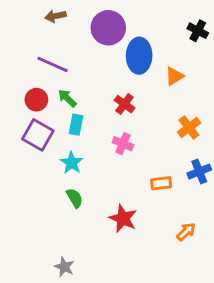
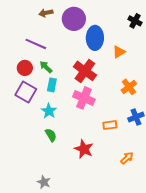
brown arrow: (55, 16) -> (46, 13), moved
red cross: (124, 104) -> (85, 71), size x1.6
pink cross: (123, 144) -> (84, 98), size x1.5

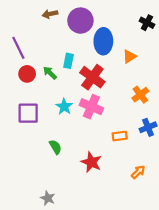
purple line: (36, 44) -> (18, 48), moved, turned 40
cyan rectangle: (52, 85) -> (68, 61), moved
purple square: (26, 92) -> (28, 113), moved, turned -30
cyan star: (49, 111) -> (64, 107), moved

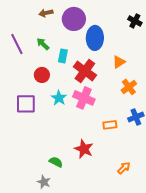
orange triangle: (129, 56) -> (119, 62), moved
green arrow: (50, 73) -> (43, 44), moved
red circle: (27, 74) -> (42, 75), moved
green semicircle: (55, 147) -> (56, 162), moved, turned -32
orange arrow: (138, 172) -> (124, 168), moved

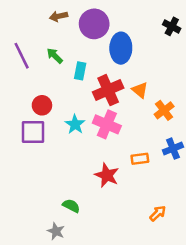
orange triangle: (119, 62) -> (140, 90), moved, turned -48
red cross: (85, 71) -> (108, 90), turned 30
red circle: (42, 75) -> (42, 105), moved
red star: (84, 149) -> (107, 175), moved

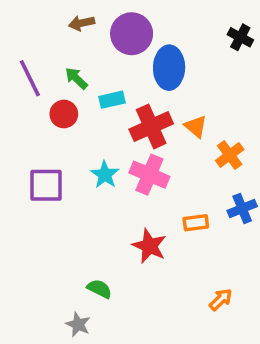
cyan rectangle: (80, 71) -> (112, 100), turned 66
red circle: (42, 105) -> (64, 114), moved

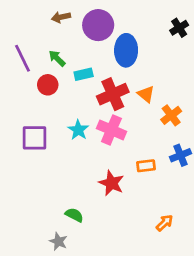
black cross: (240, 37) -> (179, 28), turned 30

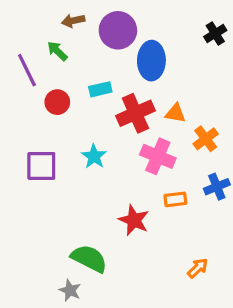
green arrow: (57, 58) -> (57, 51), moved
orange triangle: (146, 94) -> (175, 113), turned -30
pink cross: (111, 130) -> (158, 156), moved
green semicircle: (74, 215) -> (89, 258), size x1.6

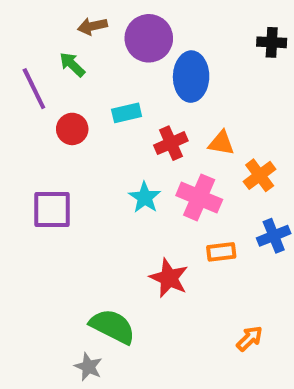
black cross: (215, 33) -> (272, 42), turned 35
red cross: (135, 113) -> (171, 143), size x0.7
cyan star: (94, 156) -> (145, 197), moved

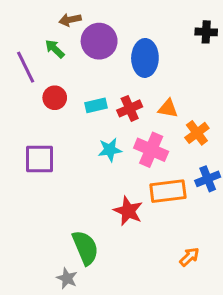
purple circle: (149, 38) -> (99, 41), moved
cyan rectangle: (127, 113) -> (96, 105), moved
cyan star: (145, 197) -> (110, 150), turned 30
orange rectangle: (221, 252) -> (168, 191), size x1.6
green semicircle: (113, 326) -> (85, 248), turned 40

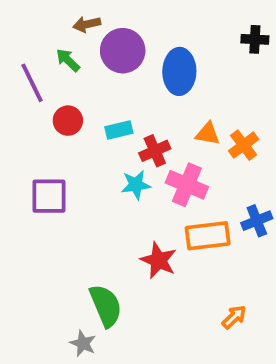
red cross: (130, 108) -> (155, 151), moved
orange cross: (197, 133) -> (244, 145), moved

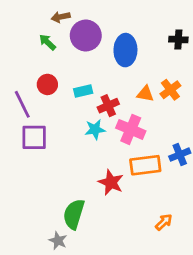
black cross: (255, 39) -> (178, 39), moved
purple line: (32, 83) -> (22, 104), moved
orange cross: (244, 145) -> (170, 90), moved
green semicircle: (106, 306) -> (74, 214), turned -140

